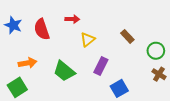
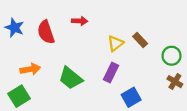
yellow triangle: (88, 39) -> (115, 43), moved

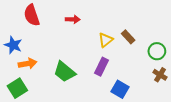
blue star: (15, 28) -> (13, 45), moved
red semicircle: (46, 32) -> (32, 15), moved
blue square: (131, 97) -> (120, 89), turned -30

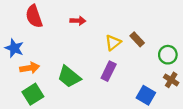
green square: (17, 88) -> (33, 94), moved
blue square: (120, 89) -> (146, 95), moved

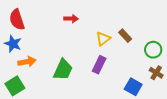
red semicircle: (34, 16) -> (17, 20), moved
green trapezoid: (69, 77) -> (63, 70), turned -105
green square: (33, 94) -> (15, 86), moved

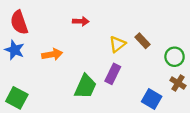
orange arrow: (27, 62) -> (52, 54), moved
green trapezoid: (63, 70) -> (85, 86), moved
green square: (15, 86) -> (17, 98), turned -30

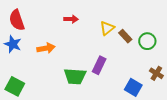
yellow triangle: (117, 44) -> (107, 28), moved
green circle: (175, 57) -> (147, 41), moved
green trapezoid: (85, 86) -> (75, 76), turned 70

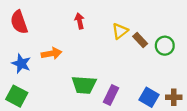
red arrow: (71, 19) -> (80, 21), turned -104
blue star: (13, 44) -> (21, 64), moved
purple rectangle: (99, 65) -> (111, 95), moved
brown cross: (156, 73) -> (174, 97), moved, turned -32

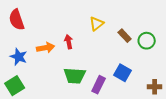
red arrow: (80, 21) -> (69, 42), moved
yellow triangle: (120, 31) -> (97, 24), moved
green square: (17, 96) -> (15, 86), turned 30
blue square: (149, 97) -> (123, 73), moved

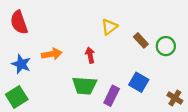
red arrow: (69, 42) -> (90, 55), moved
brown cross: (155, 87) -> (175, 98), turned 32

